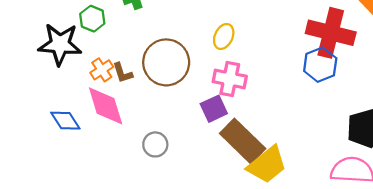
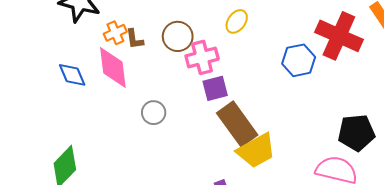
brown circle: (166, 62) -> (178, 36), size x0.7
blue hexagon: (320, 65) -> (299, 60), moved
pink cross: (230, 79) -> (202, 57), moved, turned -36

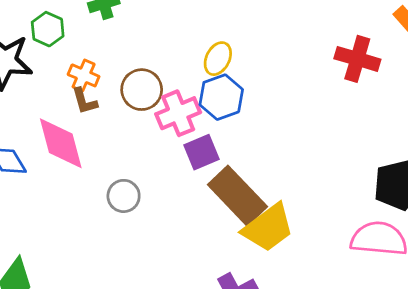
orange cross: (115, 33) -> (84, 75), moved, turned -35
red cross: (339, 36) -> (357, 59), size x0.7
blue hexagon: (299, 60) -> (221, 97), moved

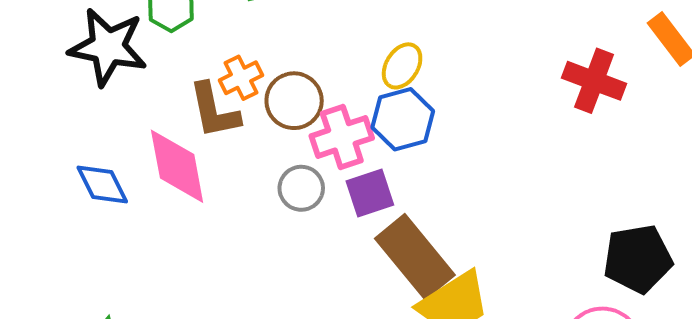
orange cross: (84, 75) -> (241, 78), moved, turned 36
brown L-shape: (84, 101) -> (214, 111), size x1.5
gray circle: (124, 196) -> (301, 188), moved

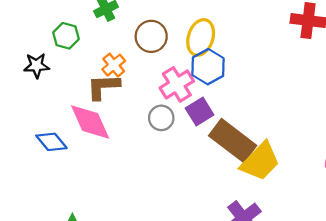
black star: (108, 47) -> (37, 66), size x0.6
yellow ellipse: (402, 66) -> (201, 37), size x1.4
brown circle: (294, 101) -> (151, 36), moved
brown L-shape: (214, 111) -> (103, 87), turned 112

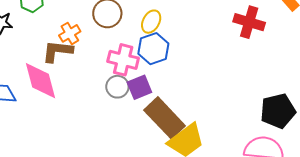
yellow ellipse: (201, 37) -> (151, 22), size x0.7
pink cross: (177, 84) -> (123, 60), turned 36
gray circle: (161, 118) -> (117, 87), moved

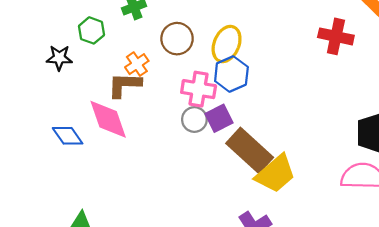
yellow ellipse: (151, 22) -> (227, 44), size x1.4

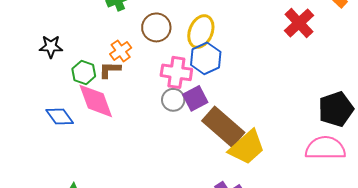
green hexagon: (92, 30) -> (84, 73), moved
red cross: (336, 36) -> (299, 23), turned 36
brown L-shape: (124, 85) -> (110, 70), size x0.7

